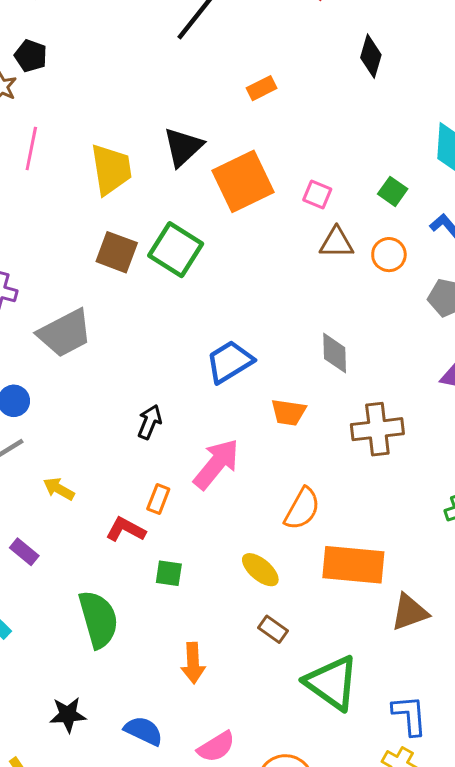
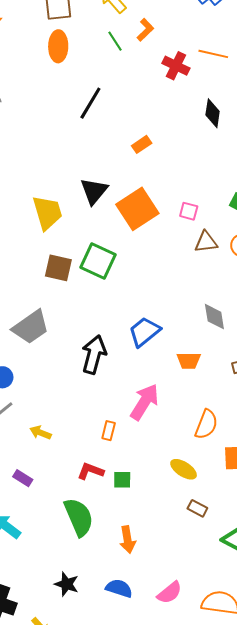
black arrow: (150, 422) -> (94, 354), moved, size x1.6
red L-shape: (126, 530) -> (90, 471), moved
orange arrow: (193, 663) -> (128, 540), moved
black star: (68, 715) -> (67, 584), turned 30

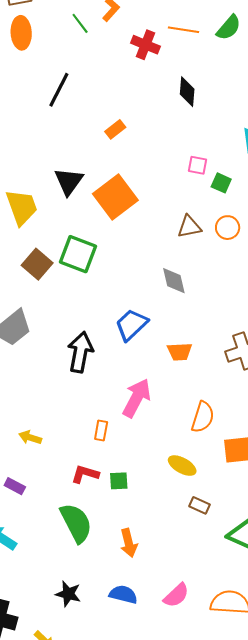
pink square: (189, 211) -> (198, 165), moved
brown square: (58, 268) -> (37, 264), turned 32
gray diamond: (214, 317) -> (174, 281), moved

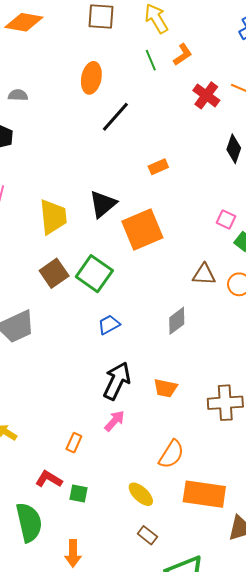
orange ellipse: (21, 33) -> (91, 78), moved
gray diamond: (174, 281) -> (177, 321), turned 52
blue trapezoid: (131, 325) -> (109, 325), moved, size x0.7
black arrow: (80, 352) -> (117, 381), moved
pink arrow: (137, 398) -> (115, 421), size x0.6

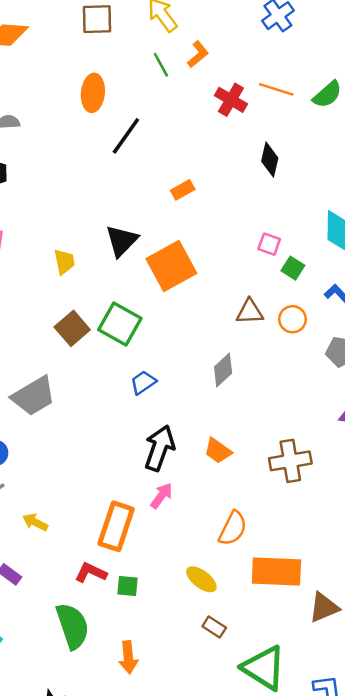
yellow trapezoid: (53, 217) -> (64, 262), size x0.6
orange trapezoid: (165, 388) -> (218, 451), turned 30
orange rectangle: (74, 443) -> (116, 526), size x2.0

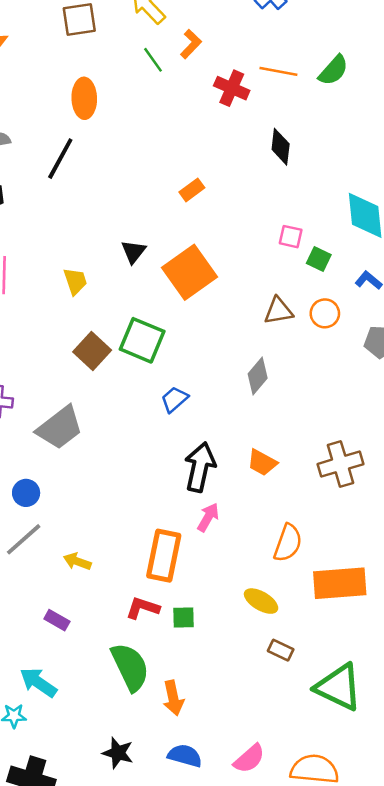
black line: (126, 136) -> (60, 159), moved
black triangle: (122, 241) -> (133, 252), size x0.7
orange arrow: (128, 657) -> (173, 698), moved

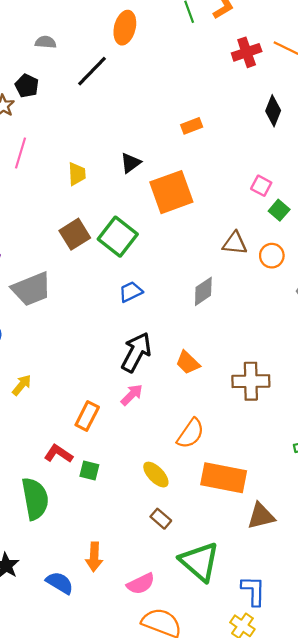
red cross: (232, 88) -> (247, 52), turned 32
orange rectangle: (164, 556) -> (87, 416), size x0.7
yellow arrow: (77, 561) -> (22, 385), moved, turned 95
orange arrow: (173, 698) -> (94, 557), moved
pink semicircle: (249, 759) -> (141, 584), moved

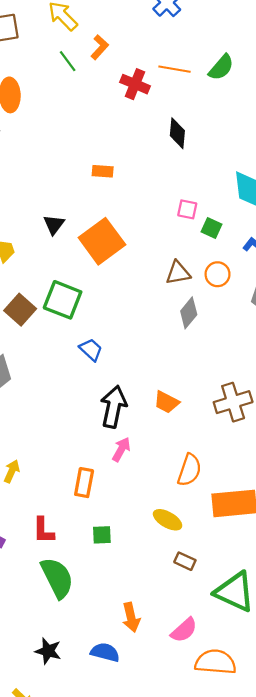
red cross: (247, 52) -> (135, 84), turned -32
orange rectangle: (192, 126) -> (103, 171), turned 42
gray diamond: (203, 291) -> (189, 313), moved
blue trapezoid: (131, 292) -> (91, 350), turned 85
red L-shape: (58, 454) -> (43, 530), moved, turned -108

